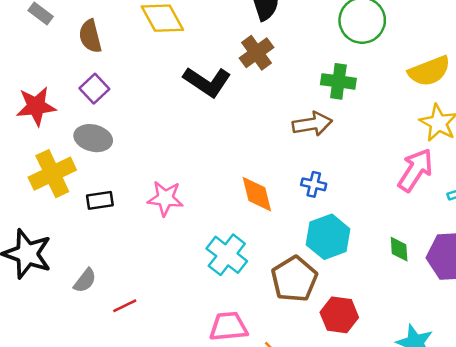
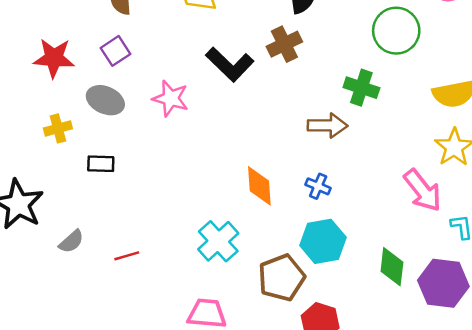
pink arrow: (415, 170) -> (423, 190), turned 99
yellow cross: (52, 174) -> (58, 128), size x0.6
pink star: (165, 198) -> (171, 98), moved
green diamond: (399, 249) -> (392, 267), size x1.4
red line: (125, 306) -> (127, 256), moved

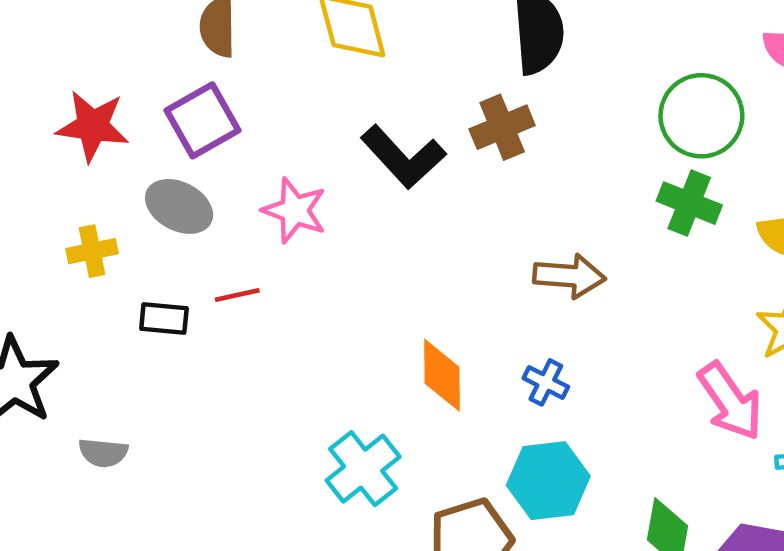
purple square: (116, 51) -> (203, 120), size x1.4
green cross: (361, 88) -> (689, 203), moved
gray semicircle: (71, 241) -> (103, 453), turned 44
red line: (127, 256) -> (237, 295), moved

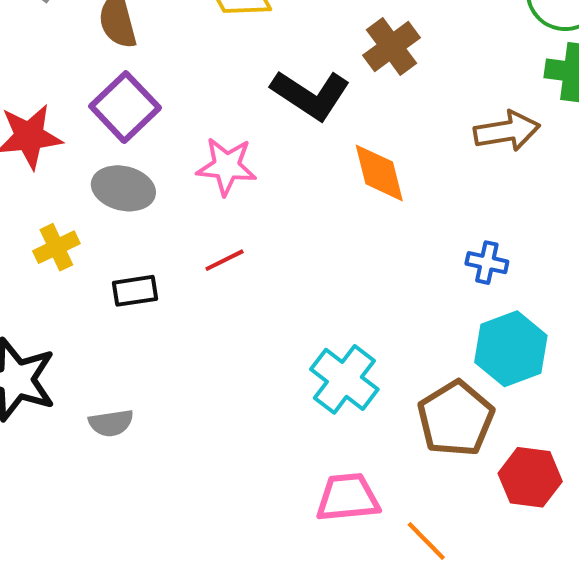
brown arrow: (569, 276) -> (507, 131), moved
red line: (237, 295) -> (224, 260), moved
orange diamond: (442, 375) -> (379, 173), moved

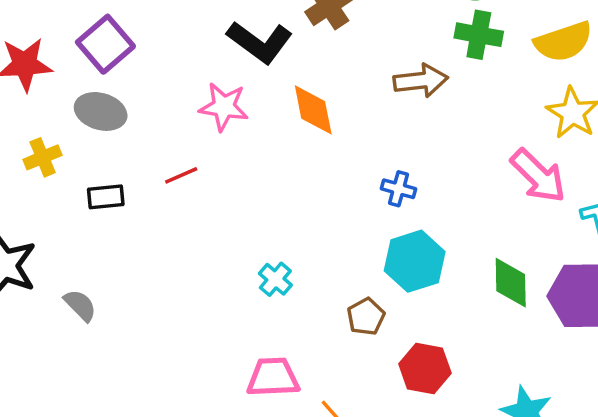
pink star: (227, 166) -> (224, 107), moved
cyan cross: (344, 379) -> (275, 279), size x0.6
brown pentagon: (456, 419) -> (366, 317), size x0.6
gray semicircle: (111, 423) -> (80, 305), turned -129

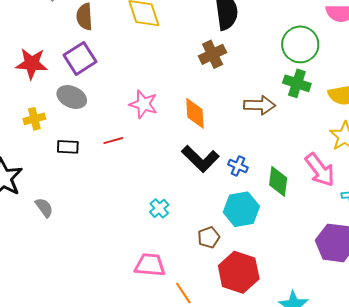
black L-shape: (260, 42) -> (200, 159), moved
green diamond: (511, 283) -> (278, 181), moved
red hexagon: (425, 368) -> (239, 272), size x1.4

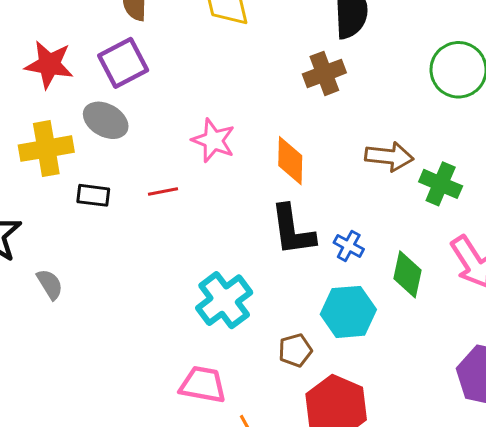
green cross: (297, 83) -> (441, 184), moved
yellow cross: (34, 119) -> (46, 149), size x1.6
black L-shape: (200, 159) -> (293, 230), turned 33
cyan cross: (159, 208) -> (224, 300), size x1.8

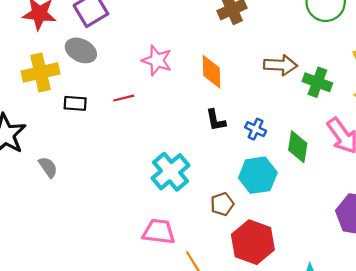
black L-shape: (293, 230) -> (216, 120), size x0.6

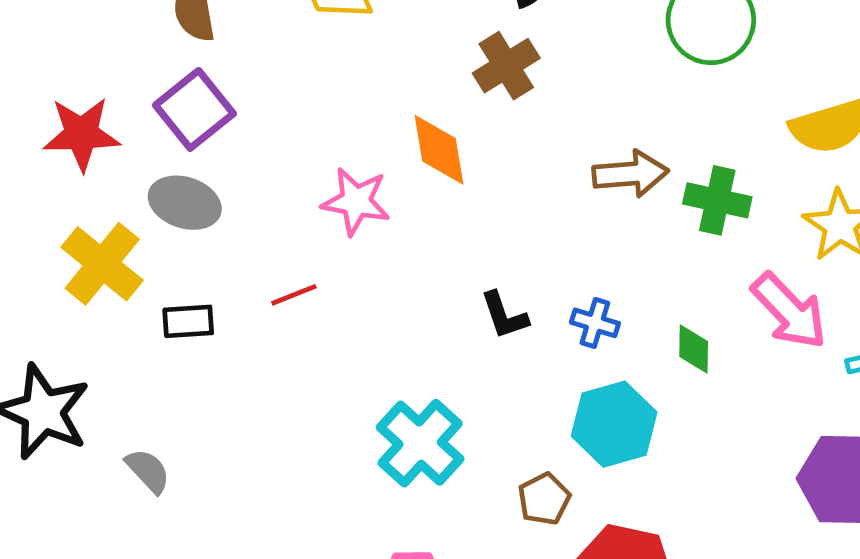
yellow cross: (40, 72) -> (102, 264), turned -30
orange diamond: (211, 72) -> (439, 150), moved
green diamond: (298, 147) -> (694, 349), size x0.7

